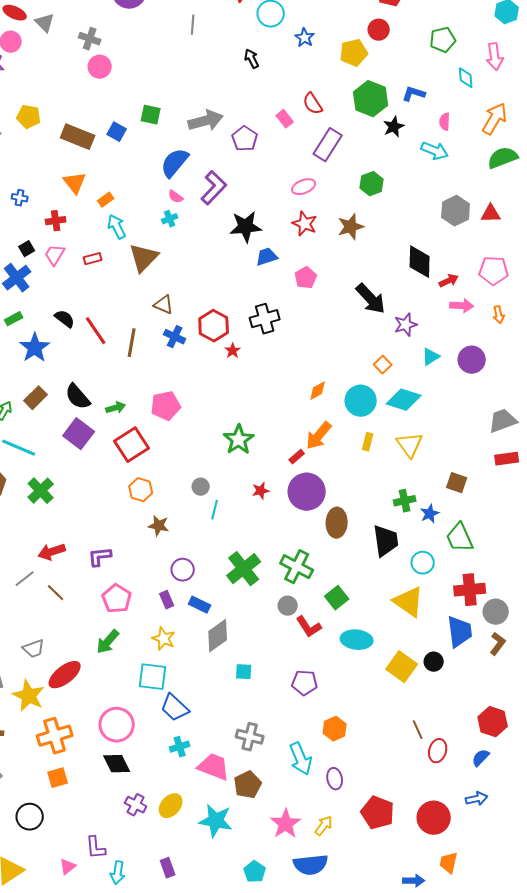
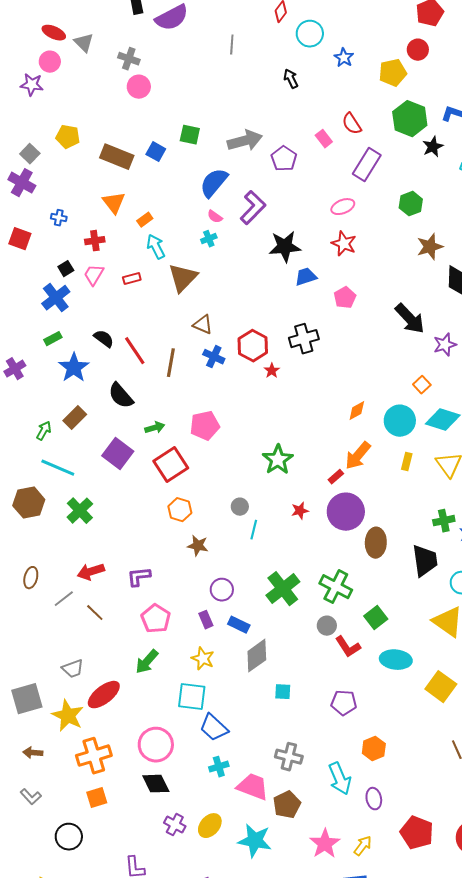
brown star: (351, 227) -> (430, 247), moved
black semicircle: (78, 397) -> (121, 396), moved

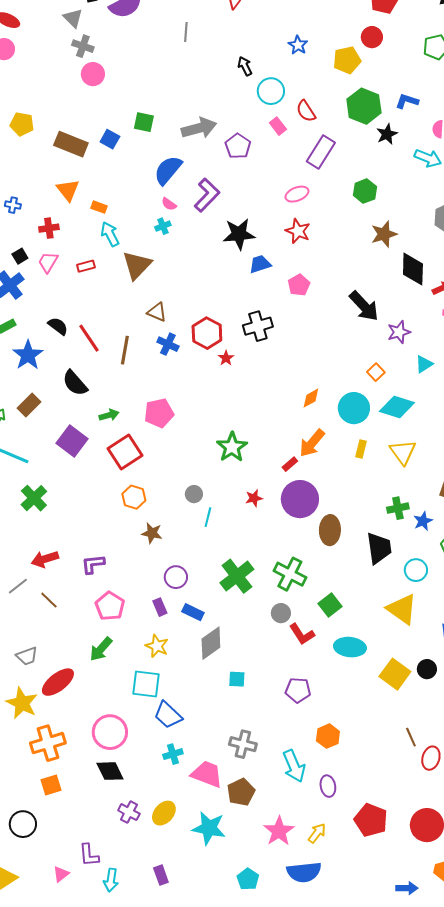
cyan circle: (310, 34) -> (271, 91), moved
gray triangle: (84, 43) -> (73, 18), moved
orange rectangle: (145, 220) -> (99, 207), turned 56

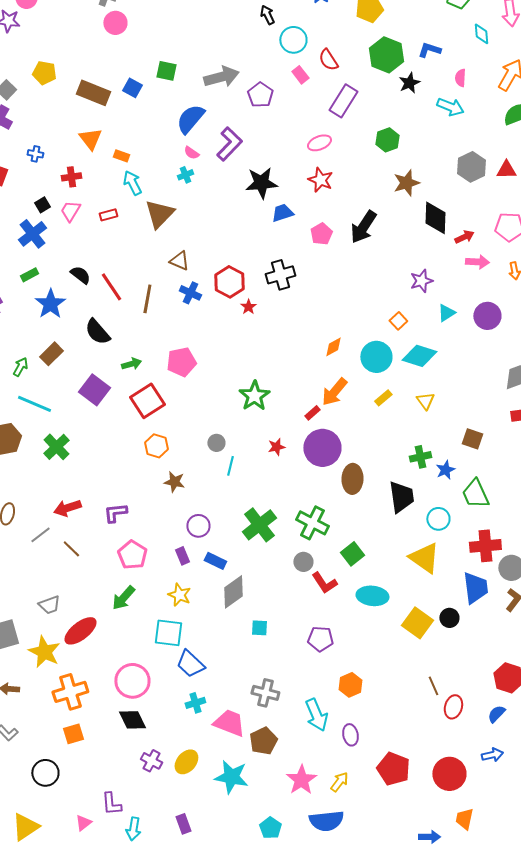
black arrow: (364, 306) -> (363, 227), moved, turned 76
yellow rectangle: (361, 449) -> (383, 398), turned 36
yellow triangle: (403, 452) -> (425, 401), size x0.7

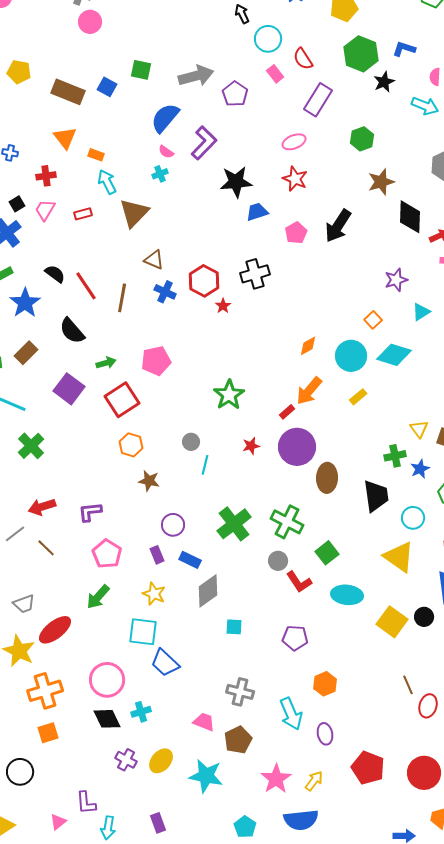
yellow triangle: (425, 401) -> (419, 429), moved
cyan cross: (195, 703) -> (141, 712), moved
pink trapezoid: (229, 723) -> (204, 722), size x0.7

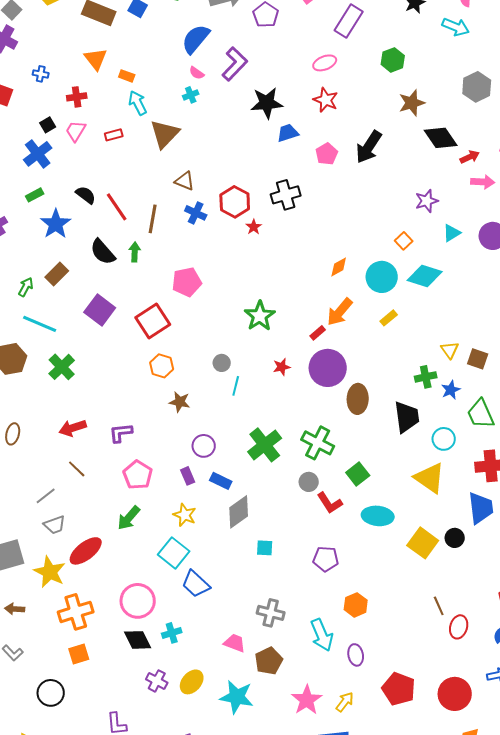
black diamond: (410, 217) -> (441, 138), turned -36
green arrow: (106, 363) -> (135, 252), moved, turned -72
gray line: (15, 534) -> (46, 496), moved
cyan square: (143, 632) -> (174, 553), turned 32

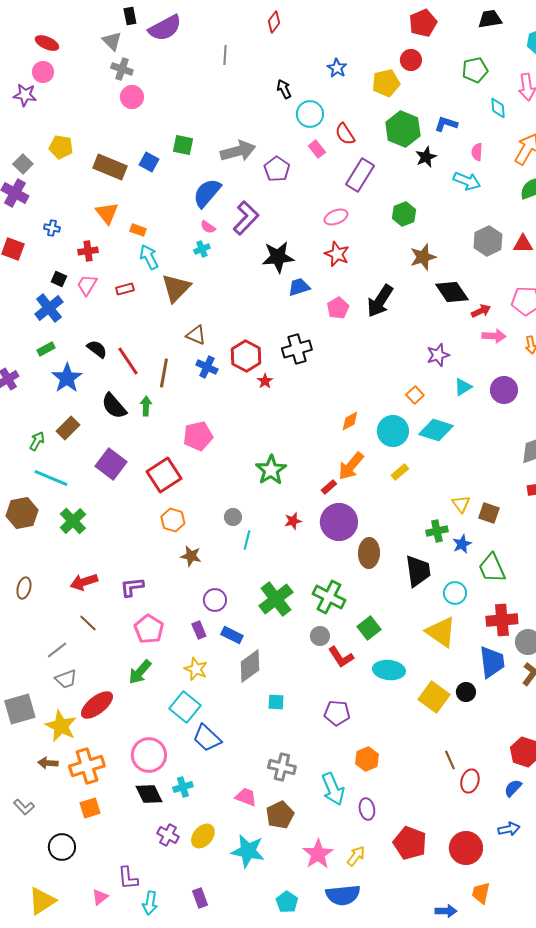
black square: (48, 125) -> (59, 279), turned -35
brown arrow: (15, 609) -> (48, 763), moved

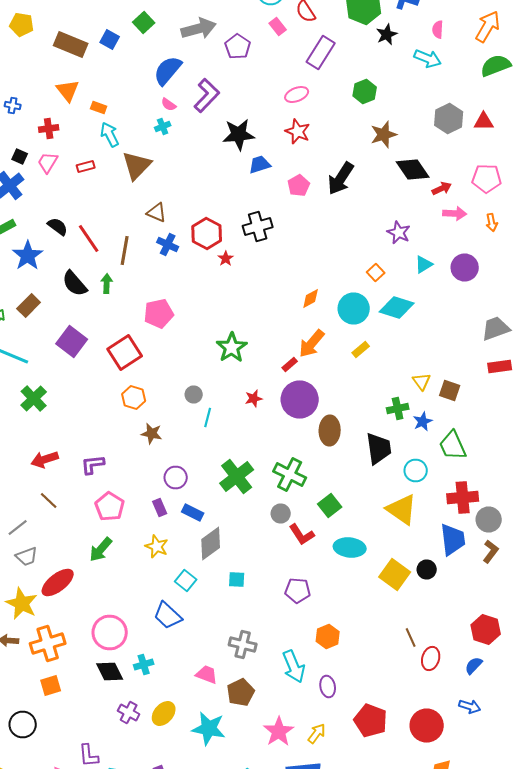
green square: (183, 145) -> (144, 22), turned 35
purple star: (438, 355) -> (399, 232), turned -30
cyan square: (185, 707) -> (186, 580), moved, size x0.7
blue arrow: (509, 829) -> (470, 706), turned 30

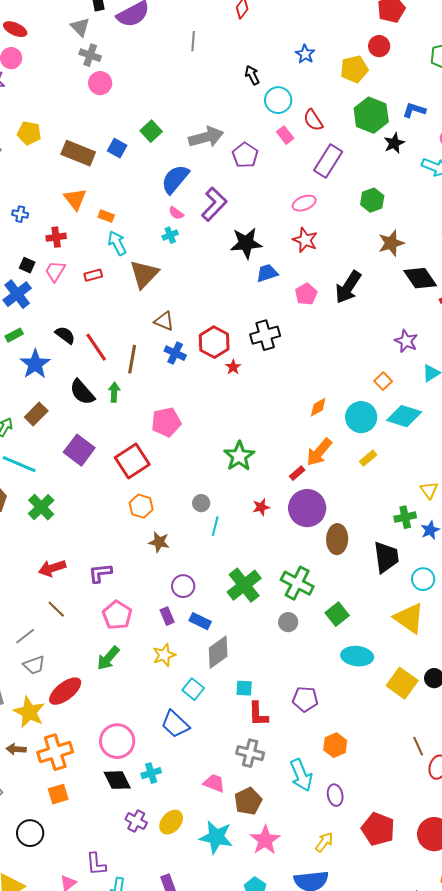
red L-shape: (302, 534) -> (258, 714), moved, turned 32
yellow star: (157, 546) -> (164, 655), turned 30
pink star: (279, 732) -> (265, 840), moved

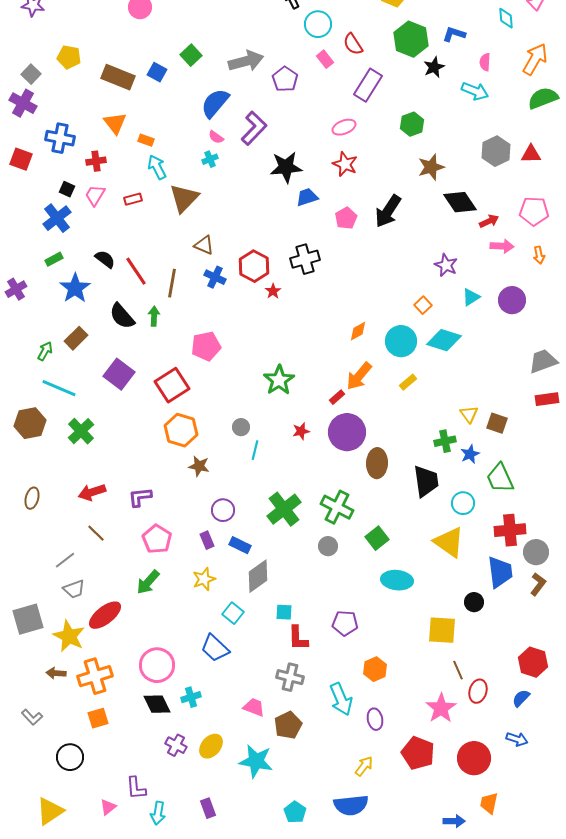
blue cross: (20, 214) -> (60, 138), size x1.8
orange hexagon: (141, 506) -> (181, 430), size x1.4
yellow square: (402, 683) -> (442, 630), moved, turned -32
pink star: (265, 840) -> (441, 708), moved

